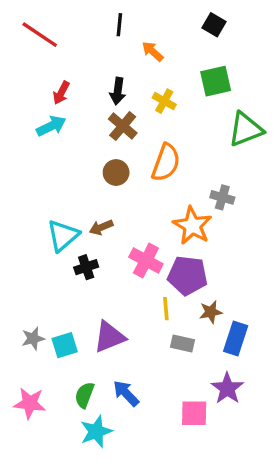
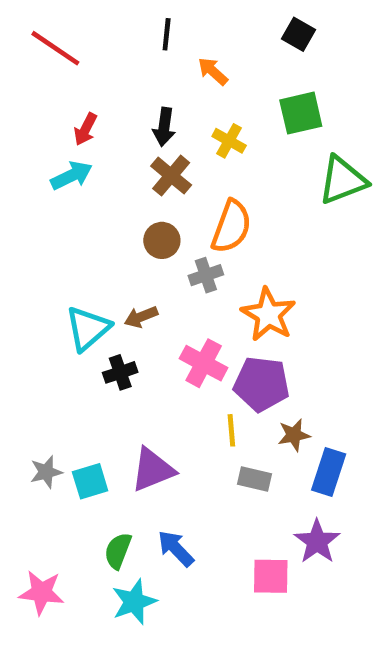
gray cross: (222, 197) -> (206, 275), moved, turned -35
pink star: (30, 403) -> (41, 592), moved

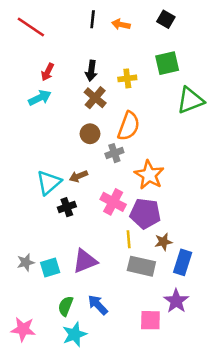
orange arrow: (213, 71) -> (121, 24), moved, turned -30
yellow cross: (229, 141) -> (127, 78), turned -36
gray rectangle: (255, 479) -> (141, 266), size x1.5

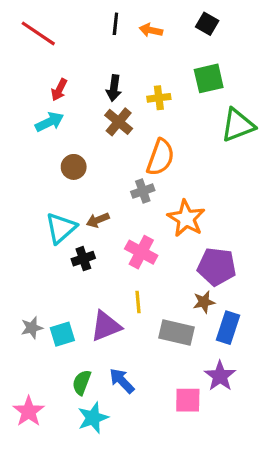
brown circle: (90, 134) -> (74, 167), moved
purple pentagon: (145, 213) -> (217, 267), moved
yellow line: (129, 239) -> (138, 302), moved
pink star: (23, 329) -> (29, 411), turned 30

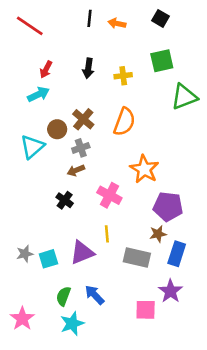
brown cross: (119, 122) -> (83, 119), moved
gray cross: (143, 191) -> (81, 148), moved
cyan triangle: (61, 228) -> (32, 147), moved
black cross: (83, 259) -> (65, 200), turned -35

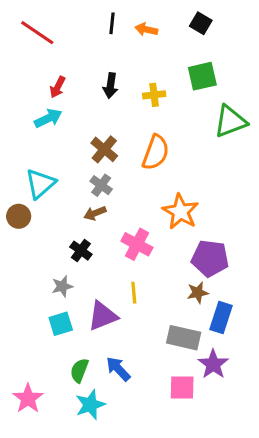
brown circle: (57, 129) -> (19, 216), moved
gray cross: (81, 148) -> (101, 185), turned -35
gray star: (25, 254) -> (62, 286), moved
gray rectangle: (137, 258) -> (184, 338), moved

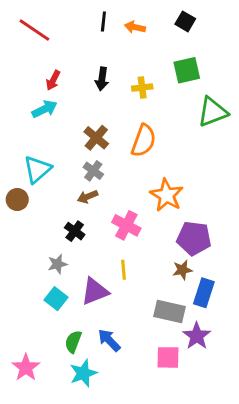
cyan square: (61, 324) -> (56, 299), turned -35

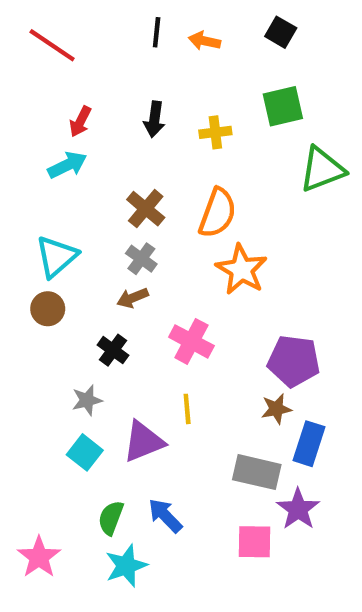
orange star: (167, 195) -> (241, 270), moved
brown circle: (17, 200) -> (48, 309), moved

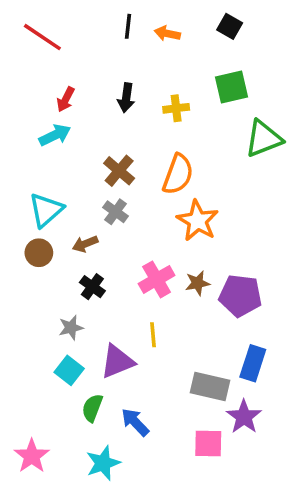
brown arrow: (133, 298) -> (85, 244), moved
pink cross: (191, 341) -> (157, 279), turned 32
brown star: (276, 409) -> (198, 283), moved
green semicircle: (111, 518) -> (92, 408), moved

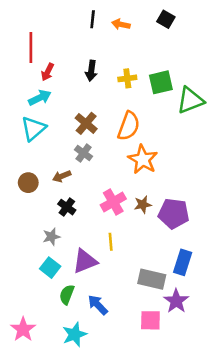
red line: (42, 37) -> (31, 48), moved, turned 56
green square: (231, 87) -> (161, 82), moved
cyan triangle: (46, 210) -> (33, 129), moved

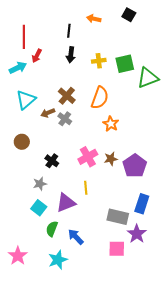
black line: (93, 19) -> (69, 31), moved
cyan arrow: (40, 98) -> (18, 68), moved
orange star: (143, 159) -> (111, 124), size x0.7
brown arrow: (62, 176) -> (48, 113), moved
purple pentagon: (174, 214) -> (135, 166), turned 30

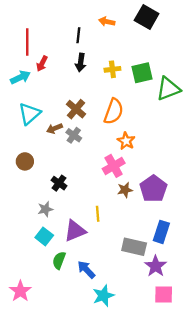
black square: (129, 15) -> (147, 17), size x1.5
pink cross: (88, 157) -> (114, 166), moved
brown star: (111, 159) -> (125, 190), moved
pink square: (117, 249) -> (164, 294), moved
cyan star: (58, 260) -> (103, 296), moved

